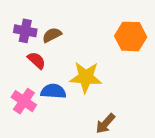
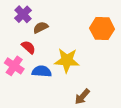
purple cross: (25, 31) -> (23, 14), moved, turned 35
pink cross: (24, 101) -> (14, 66), moved

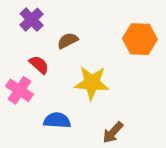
brown semicircle: (41, 27) -> (68, 41), moved
blue semicircle: (42, 71) -> (57, 120), moved

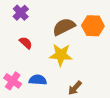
brown semicircle: (68, 41) -> (64, 27), moved, size x1.6
pink cross: (19, 90) -> (13, 81), moved

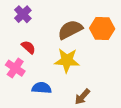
pink cross: (13, 81) -> (15, 68), moved

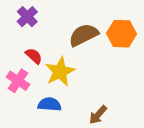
yellow star: (67, 60) -> (60, 72), moved, turned -30

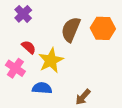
brown semicircle: (84, 35) -> (71, 29), turned -40

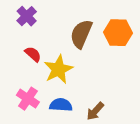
pink cross: (15, 68) -> (28, 99), moved
blue semicircle: (42, 88) -> (61, 105), moved

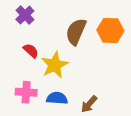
pink cross: (28, 99) -> (26, 92), turned -30

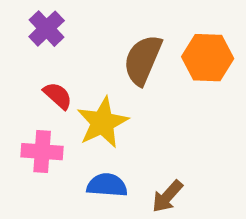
pink cross: (26, 92) -> (42, 152), moved

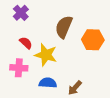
orange hexagon: (208, 58) -> (93, 40), moved
yellow star: (102, 123) -> (46, 55), turned -30

